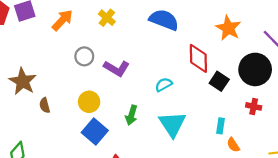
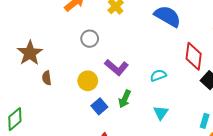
purple L-shape: (117, 68) -> (117, 67), moved
cyan triangle: (172, 124) -> (161, 113), size x0.6
blue square: (95, 131) -> (99, 106), moved, size x0.7

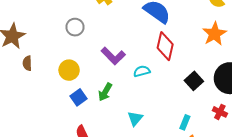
red diamond: (194, 56) -> (165, 46), moved
purple L-shape: (117, 67) -> (113, 56), moved
cyan triangle: (161, 113) -> (135, 118), moved

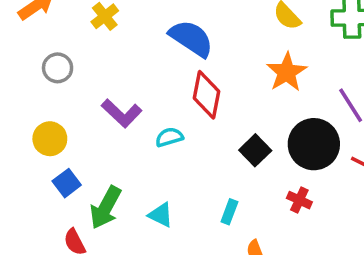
green arrow: (105, 92) -> (106, 208), moved, size x1.4
cyan triangle: (135, 118) -> (161, 215), turned -42
cyan rectangle: (185, 122) -> (229, 212), moved

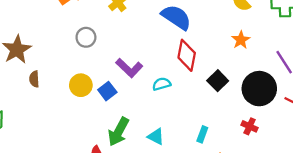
orange star: (287, 72) -> (241, 40), size x0.7
black square: (255, 150) -> (218, 81), moved
blue square: (67, 183) -> (107, 91), moved

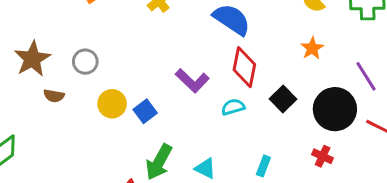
gray circle: (86, 37) -> (85, 62), moved
purple L-shape: (129, 68) -> (192, 81), moved
brown semicircle: (34, 79) -> (54, 96), turned -77
cyan semicircle: (162, 84) -> (233, 107), moved

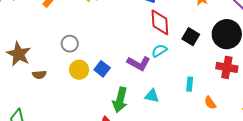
gray circle: (85, 62) -> (70, 44), moved
purple L-shape: (192, 81) -> (139, 63), moved
red cross: (323, 156) -> (227, 67), size x1.5

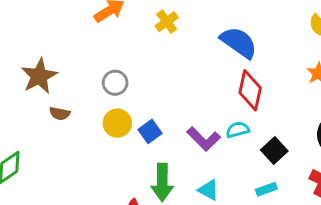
black square: (191, 37) -> (274, 151), moved
cyan rectangle: (190, 84) -> (266, 189), turned 48
green arrow: (120, 100) -> (162, 182), turned -30

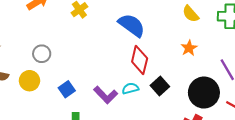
yellow circle: (117, 123) -> (29, 81), moved
black square: (274, 151) -> (160, 86), moved

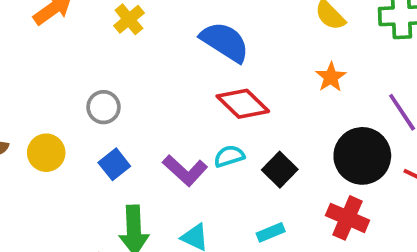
gray circle: (42, 54) -> (103, 107), moved
red diamond: (140, 60) -> (243, 104), turned -56
black square: (160, 86) -> (280, 170), moved

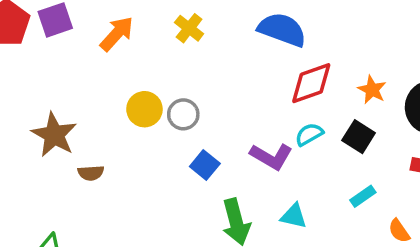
orange star: (331, 77) -> (372, 90), moved
red diamond: (243, 104) -> (311, 83), turned -51
yellow circle: (46, 153) -> (144, 109), moved

